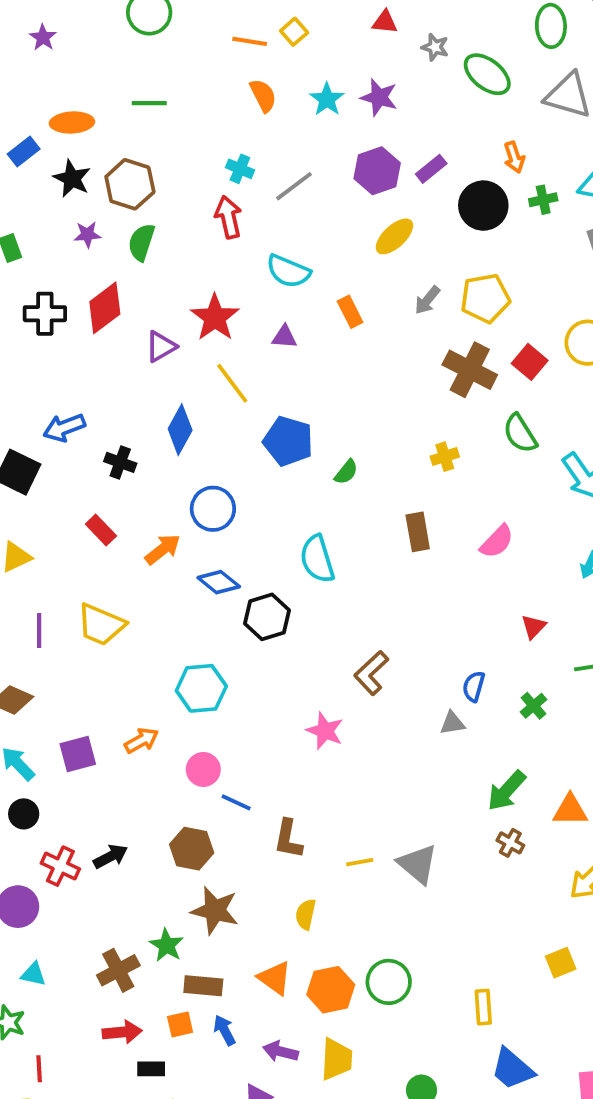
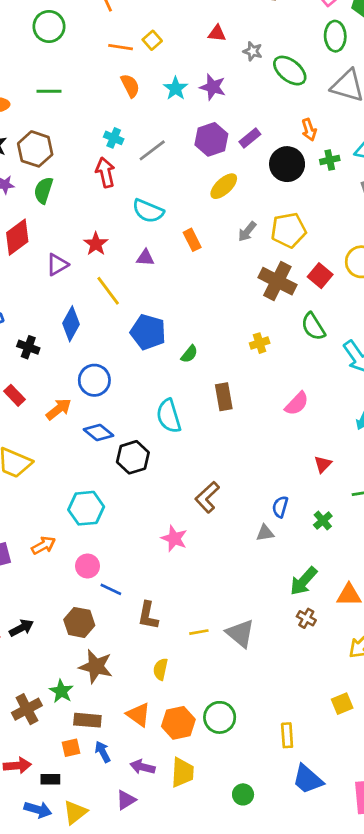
red star: (215, 318) -> (96, 244), size x0.7
brown rectangle: (418, 532) -> (224, 397), moved
red arrow: (122, 1032) -> (17, 766), moved

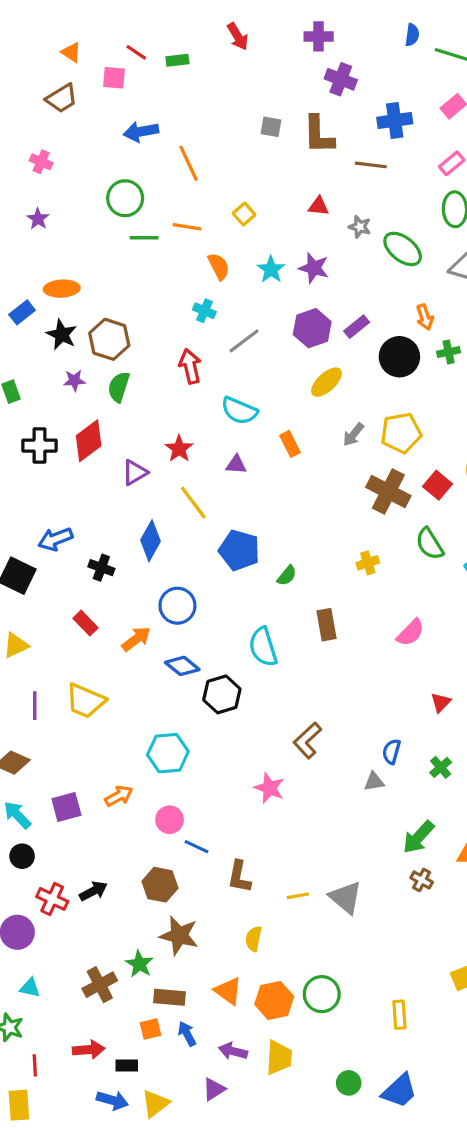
orange line: (121, 47) -> (187, 227), moved
green line: (49, 91) -> (144, 238), moved
cyan cross: (114, 138) -> (204, 311), moved
blue trapezoid: (308, 779) -> (399, 1091), moved, turned -84

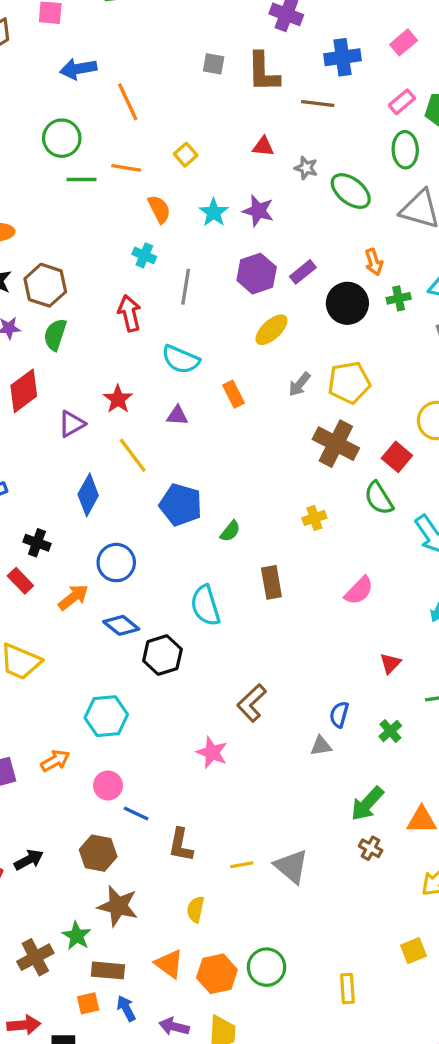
gray line: (244, 341) -> (186, 287), turned -44
red square: (437, 485) -> (397, 457), moved
black cross: (101, 568) -> (37, 543), moved

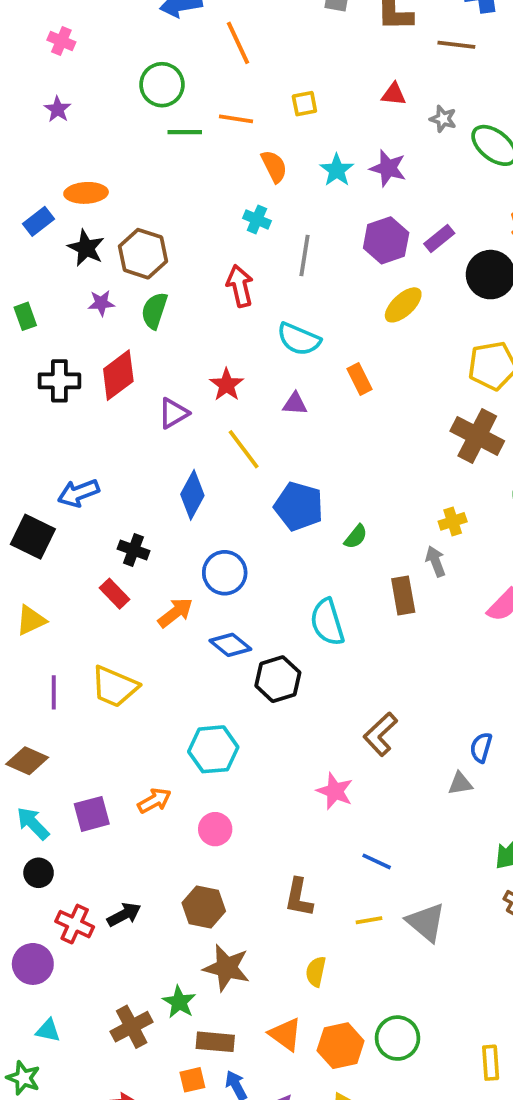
yellow square: (186, 155) -> (304, 104), turned 30
gray arrow: (300, 384) -> (435, 561), moved, turned 120
blue line: (136, 814) -> (377, 861), moved

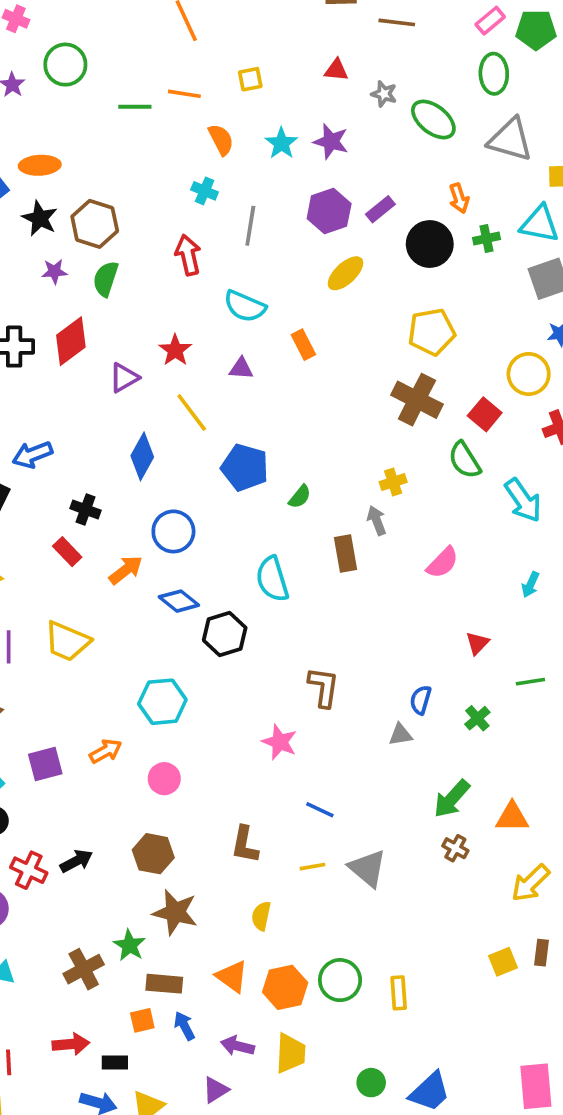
green circle: (162, 85) -> (65, 65), moved
brown L-shape: (380, 734) -> (324, 687), turned 141
yellow rectangle: (491, 1063) -> (399, 993), moved

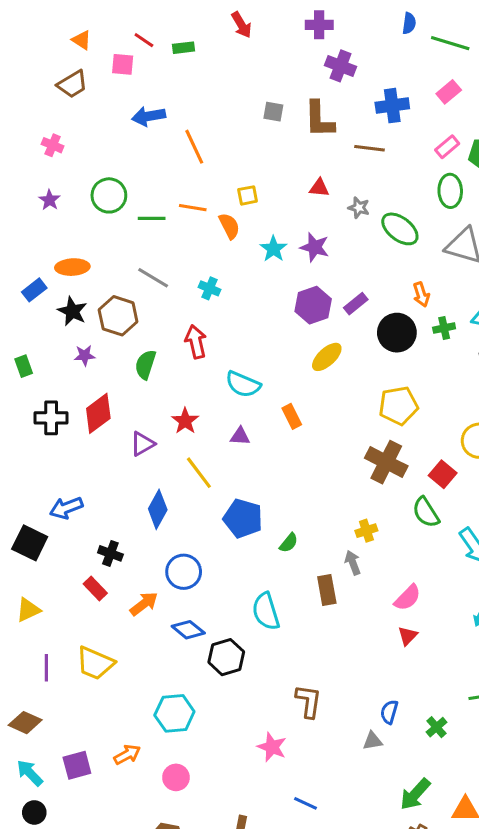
green circle: (65, 65) -> (109, 195), moved
orange semicircle: (221, 140) -> (229, 226), moved
gray line: (250, 226) -> (153, 278), moved, turned -68
green semicircle: (106, 279) -> (146, 365), moved
red triangle: (477, 643) -> (408, 636), moved

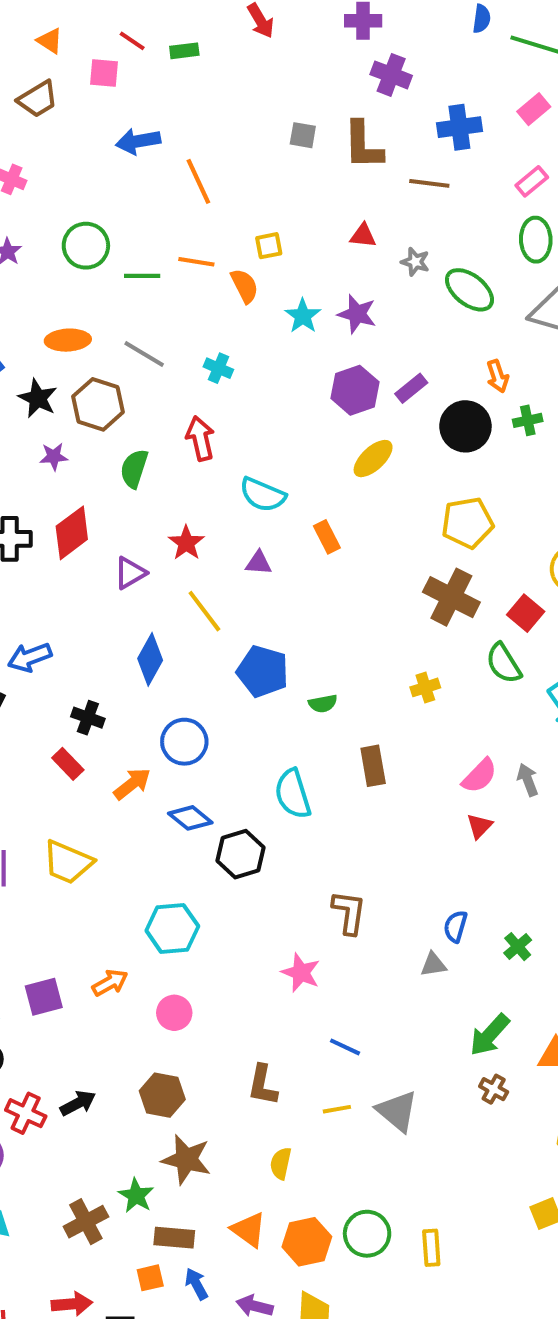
orange ellipse: (72, 267) -> (68, 340), moved
green semicircle: (289, 543) -> (323, 704), turned 40
gray arrow: (353, 563) -> (528, 780), moved

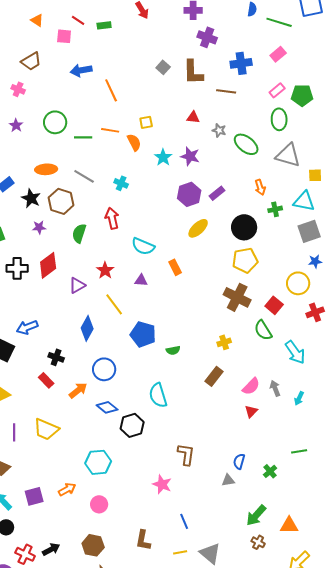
brown trapezoid: (38, 99) -> (31, 61), moved
gray square: (303, 135) -> (163, 67), turned 32
black circle: (465, 426) -> (244, 227), moved
brown rectangle: (373, 766) -> (214, 376), moved, turned 48
blue line: (345, 1047) -> (184, 521), turned 42

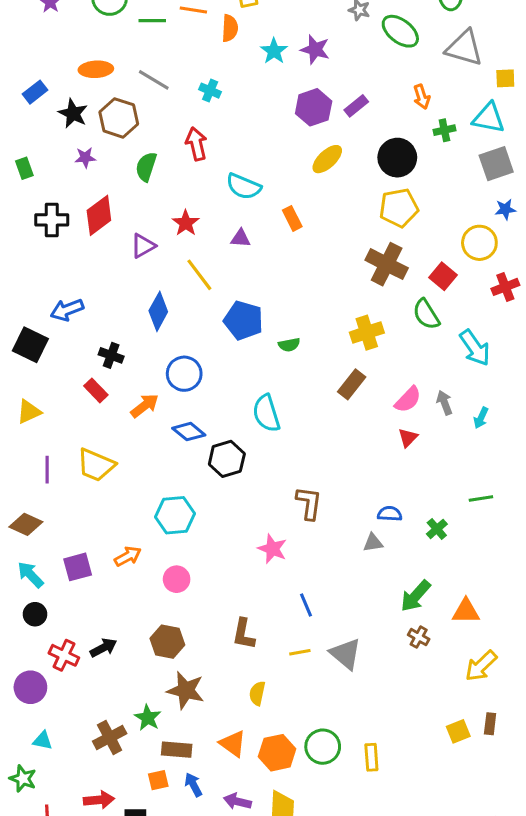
orange semicircle: (134, 142) -> (230, 28), turned 30
yellow cross: (224, 342) -> (367, 333), size x1.5
blue semicircle: (239, 461) -> (390, 514), turned 77

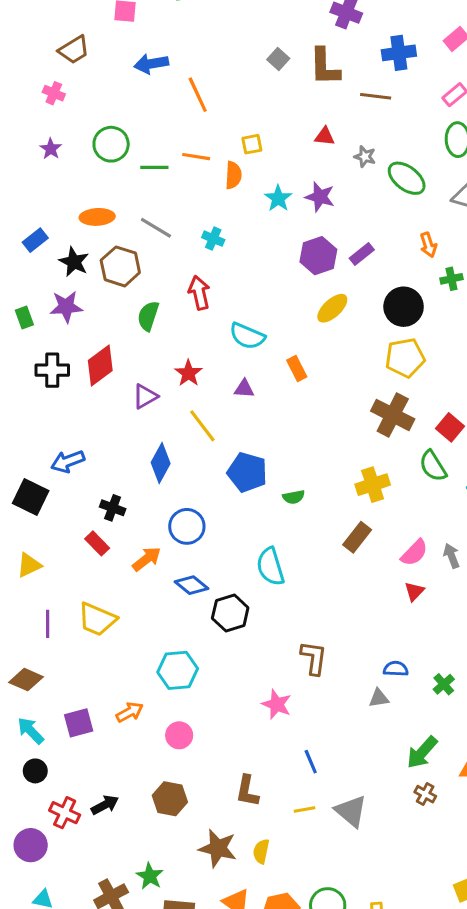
purple star: (85, 158) -> (66, 307), moved, size x1.5
brown star: (186, 690) -> (218, 848), moved

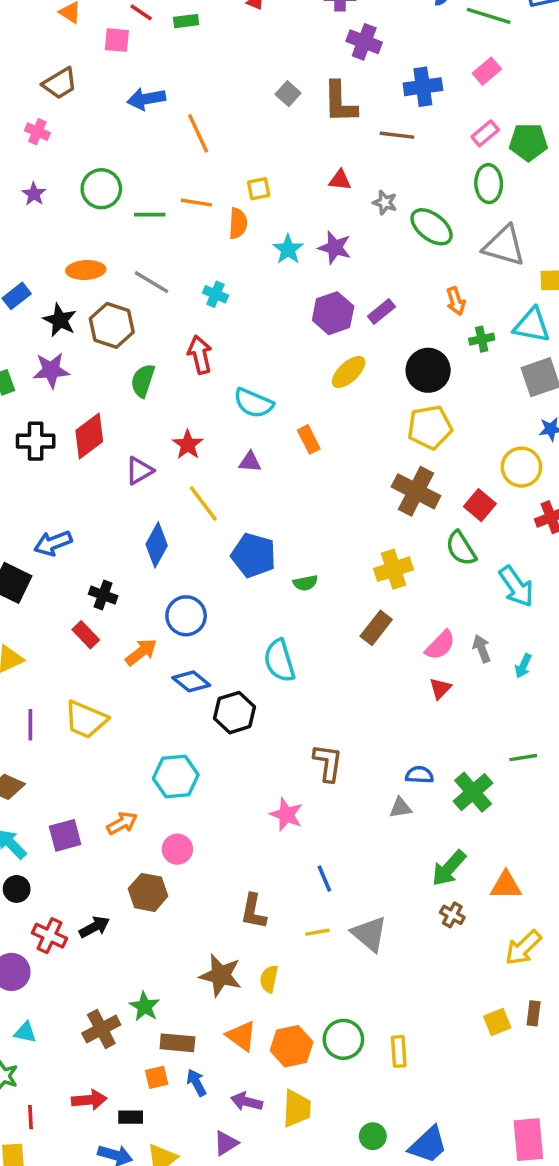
green cross: (444, 684) -> (473, 792), size x1.6
brown hexagon: (170, 799) -> (148, 892), moved

